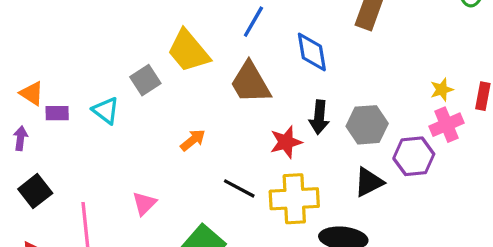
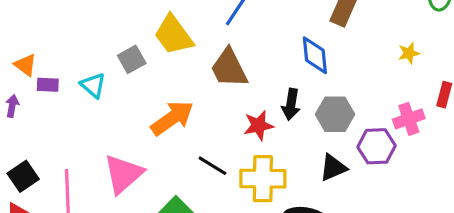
blue diamond: (312, 52) -> (315, 55), moved
yellow star: (442, 90) -> (409, 53), moved
orange arrow: (193, 140) -> (172, 118), size x1.8
black square: (35, 191) -> (23, 176), moved
pink triangle: (144, 203) -> (123, 174), size x1.8

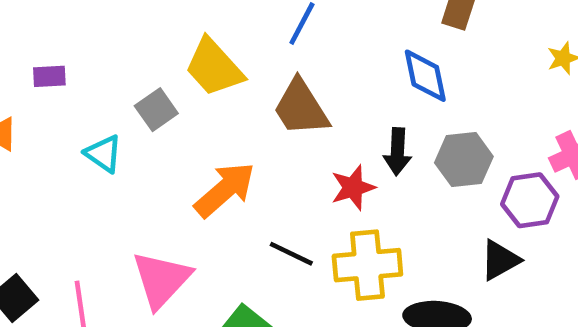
purple rectangle: (48, 85) -> (49, 76), moved
black triangle: (333, 168) -> (500, 260), moved

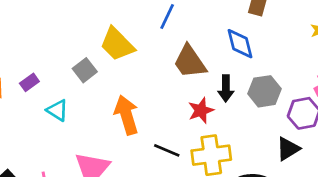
purple rectangle: (49, 76) -> (29, 82), moved, turned -30
brown trapezoid: (301, 108) -> (190, 62), moved
cyan triangle: (104, 154) -> (57, 110), moved
orange arrow: (225, 190) -> (127, 115), turned -63

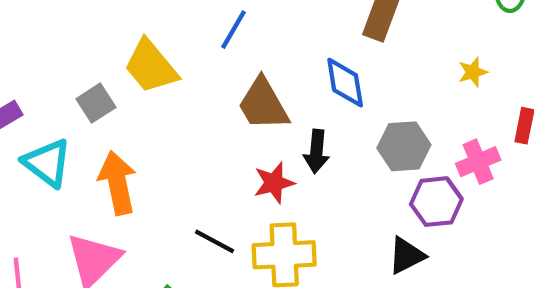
gray hexagon: (265, 91) -> (404, 146), moved
cyan triangle: (57, 110) -> (47, 163), size x1.4
orange arrow: (127, 115) -> (117, 183), moved

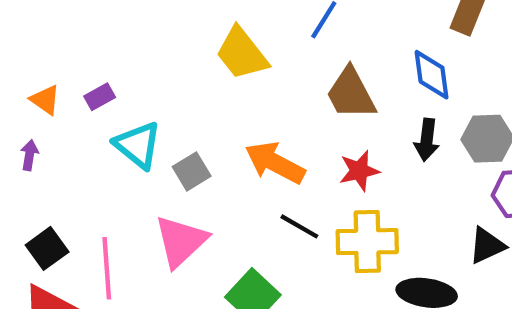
gray square: (96, 103) -> (192, 171), moved
black arrow: (316, 151) -> (427, 140), moved
orange arrow: (117, 183) -> (275, 163), moved, turned -52

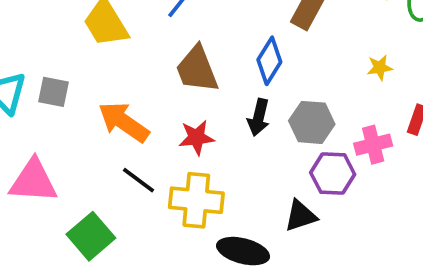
blue diamond: (432, 75) -> (269, 61), turned 33
gray square: (192, 171) -> (54, 92), moved, turned 36
pink triangle: (181, 241) -> (33, 181), turned 40

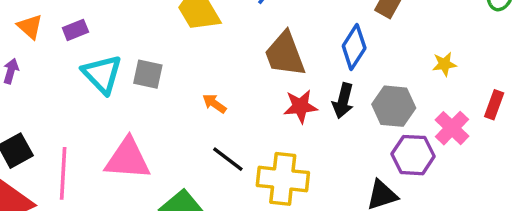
yellow star: (380, 68) -> (444, 64), moved
orange arrow: (124, 122) -> (214, 104), size x0.5
red star: (196, 138) -> (300, 106), moved
pink cross: (373, 145) -> (452, 128), turned -32

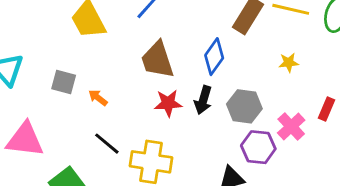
yellow star: (444, 64) -> (289, 63), moved
gray square: (148, 74) -> (64, 82), moved

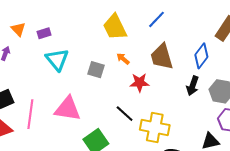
orange arrow: (98, 98) -> (123, 59), moved
red star: (168, 103) -> (140, 83), moved

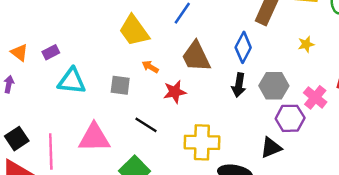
cyan triangle: (57, 60) -> (72, 81), turned -35
black line: (125, 114) -> (146, 125), moved

